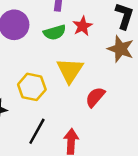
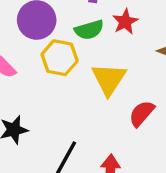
yellow hexagon: (32, 87) -> (60, 58), moved

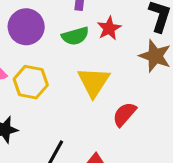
yellow hexagon: (60, 58) -> (31, 82), moved

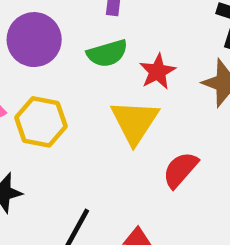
red star: (109, 28) -> (157, 72), moved

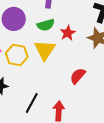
yellow triangle: (135, 122) -> (45, 50), moved

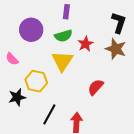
yellow hexagon: (17, 55) -> (36, 81), moved

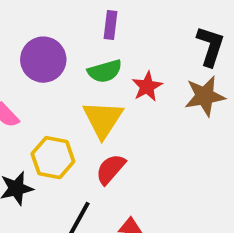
brown star: (116, 49) -> (205, 96), turned -30
red semicircle: (96, 87) -> (111, 169), moved

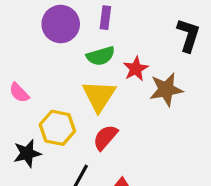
purple circle: (43, 60) -> (61, 24), moved
brown star: (205, 96) -> (166, 89), moved

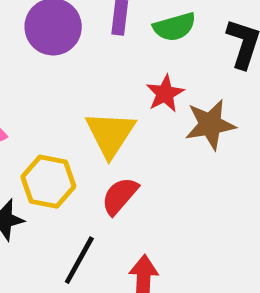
green semicircle: (101, 56) -> (175, 27), moved

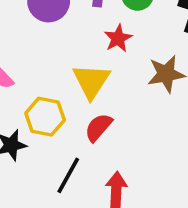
red star: (165, 94) -> (118, 38), moved

